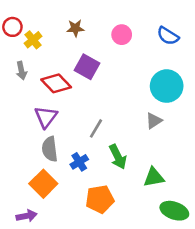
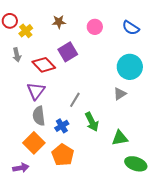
purple square: (87, 67) -> (68, 52), turned 30
orange pentagon: (100, 199) -> (63, 155), moved, turned -30

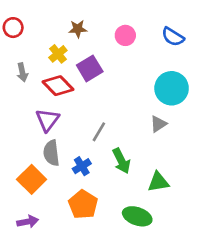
yellow cross: (26, 31) -> (58, 54), moved
orange square: (34, 143) -> (32, 179), moved
green ellipse: (136, 164) -> (137, 216), moved

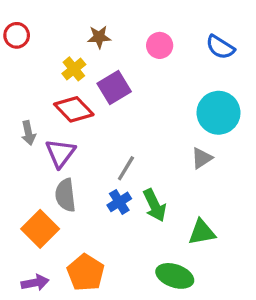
gray arrow: (22, 72) -> (28, 133), moved
blue cross: (82, 166) -> (119, 202), moved
orange pentagon: (83, 204) -> (86, 273), moved

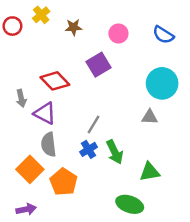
yellow cross: (74, 69) -> (41, 15), moved
purple square: (114, 87) -> (98, 65), moved
purple triangle: (60, 153) -> (45, 113), turned -40
gray triangle: (202, 158) -> (150, 117), turned 35
orange pentagon: (86, 273) -> (64, 182), moved

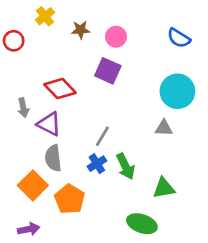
red circle: (12, 26) -> (14, 41), moved
pink circle: (118, 34) -> (116, 37), moved
purple square: (98, 65) -> (108, 71), turned -35

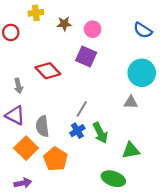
yellow cross: (45, 16) -> (36, 13), turned 32
purple triangle: (49, 124) -> (15, 115), moved

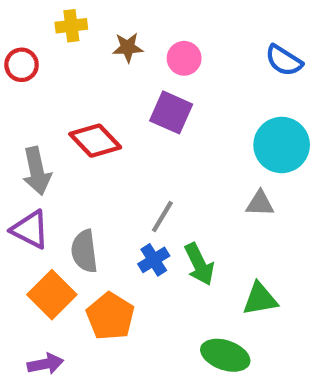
gray arrow: (18, 86) -> (37, 171), size x1.5

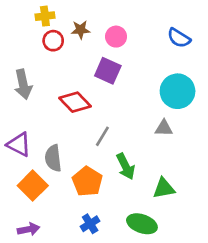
red circle: (22, 65) -> (53, 41), moved
red diamond: (95, 141) -> (75, 102), moved
gray arrow: (37, 171) -> (23, 84), moved
blue cross: (154, 260) -> (90, 224), moved
orange pentagon: (110, 316) -> (87, 181), moved

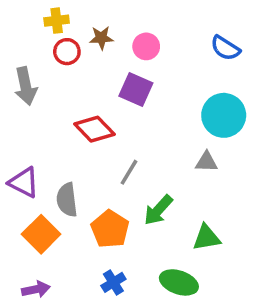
gray arrow: (23, 84) -> (26, 86), moved
green arrow: (126, 166) -> (158, 210), turned 68

